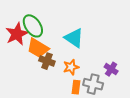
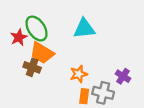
red star: (17, 34) -> (19, 37), size x0.7
cyan triangle: (74, 38) -> (84, 28), moved, turned -40
brown cross: (47, 61) -> (32, 67), moved

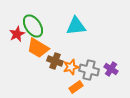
brown cross: (32, 67) -> (55, 61), moved
gray cross: (103, 93) -> (89, 70), moved
orange rectangle: (84, 96) -> (76, 87), turned 48

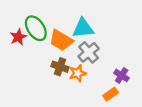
orange trapezoid: (38, 48) -> (61, 40), moved
gray cross: (89, 70) -> (89, 52), moved, turned 36
orange rectangle: (76, 87) -> (111, 94), moved

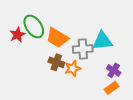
cyan triangle: (83, 28) -> (102, 41), moved
gray cross: (89, 52) -> (83, 49), turned 36
orange rectangle: (111, 94) -> (111, 88), moved

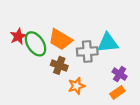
green ellipse: (34, 26) -> (35, 44), moved
orange star: (73, 68) -> (76, 86), moved

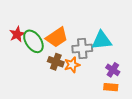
orange trapezoid: (60, 40) -> (57, 37), turned -65
orange star: (76, 86) -> (72, 65), moved
orange rectangle: (117, 92) -> (111, 87), turned 40

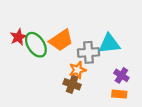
brown cross: (56, 62) -> (72, 84), moved

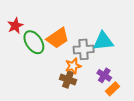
red star: (18, 37) -> (15, 26), moved
purple cross: (121, 75) -> (104, 75), moved
orange rectangle: (119, 94) -> (113, 89), turned -48

